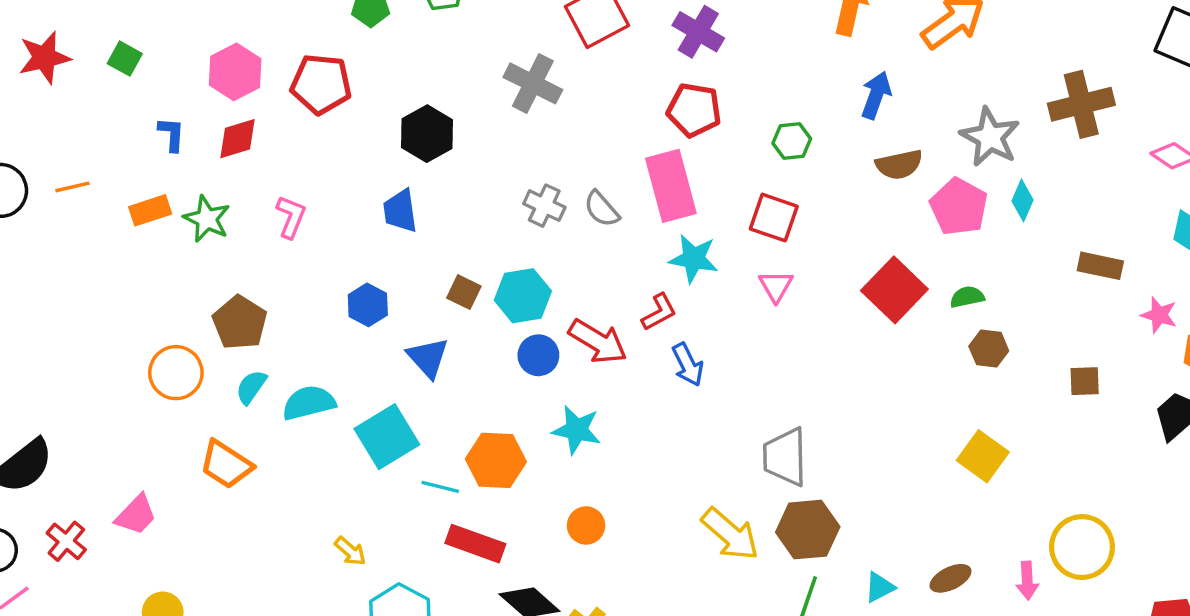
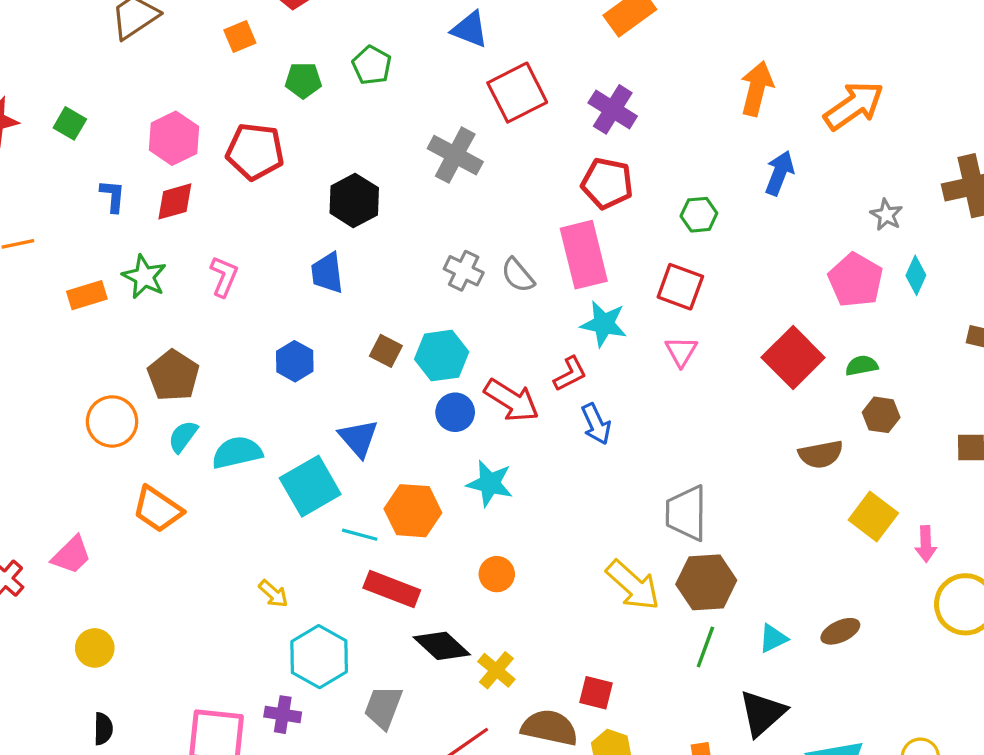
gray star: (990, 137) -> (886, 215), size x0.6
brown semicircle: (899, 165) -> (821, 454), moved
orange rectangle: (150, 210) -> (87, 295), moved
blue triangle: (428, 358) -> (359, 438), moved
pink arrow: (1027, 581) -> (926, 544), moved

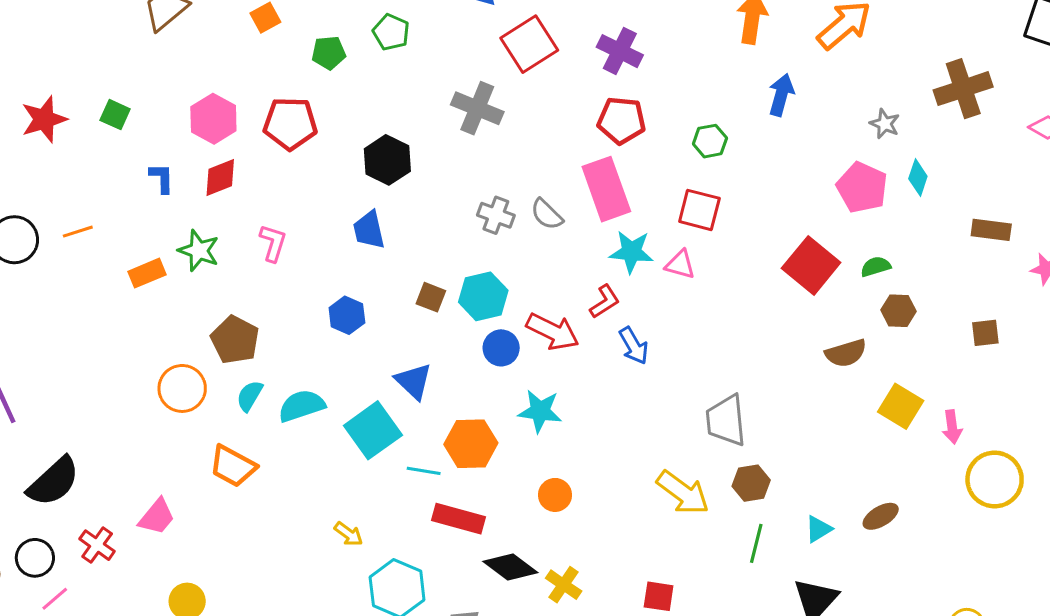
pink triangle: (681, 351) -> (680, 265), moved, turned -40
brown hexagon: (706, 582) -> (751, 483), size x0.7

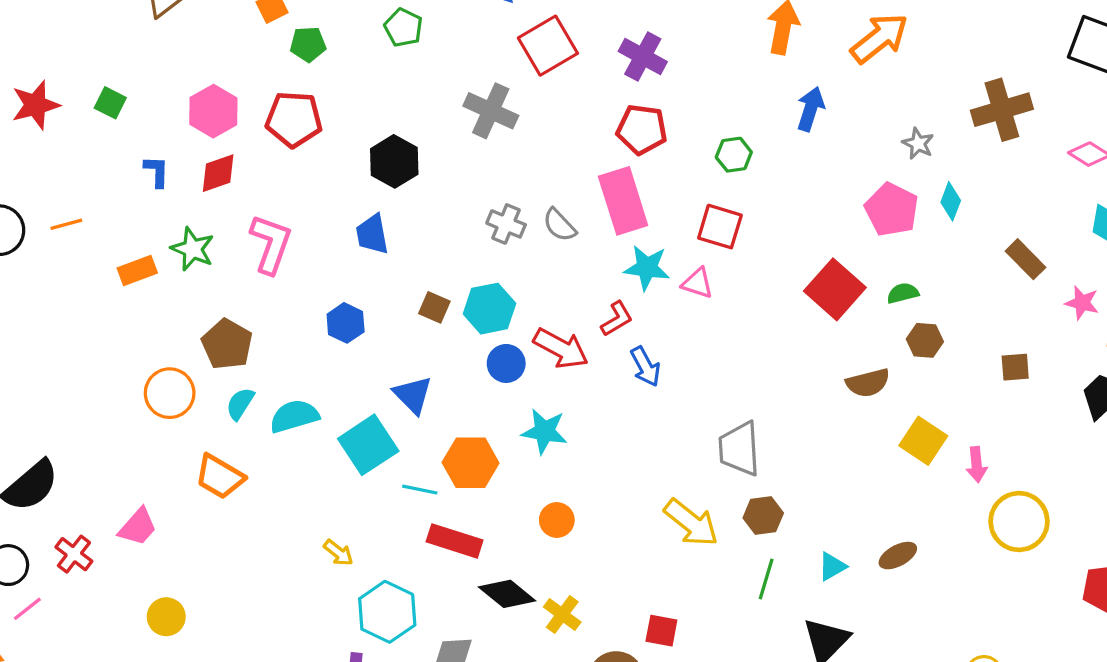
green pentagon: (329, 53) -> (308, 44), moved
brown rectangle: (991, 230) -> (1026, 259), turned 36
pink L-shape: (273, 243) -> (271, 244), size x1.5

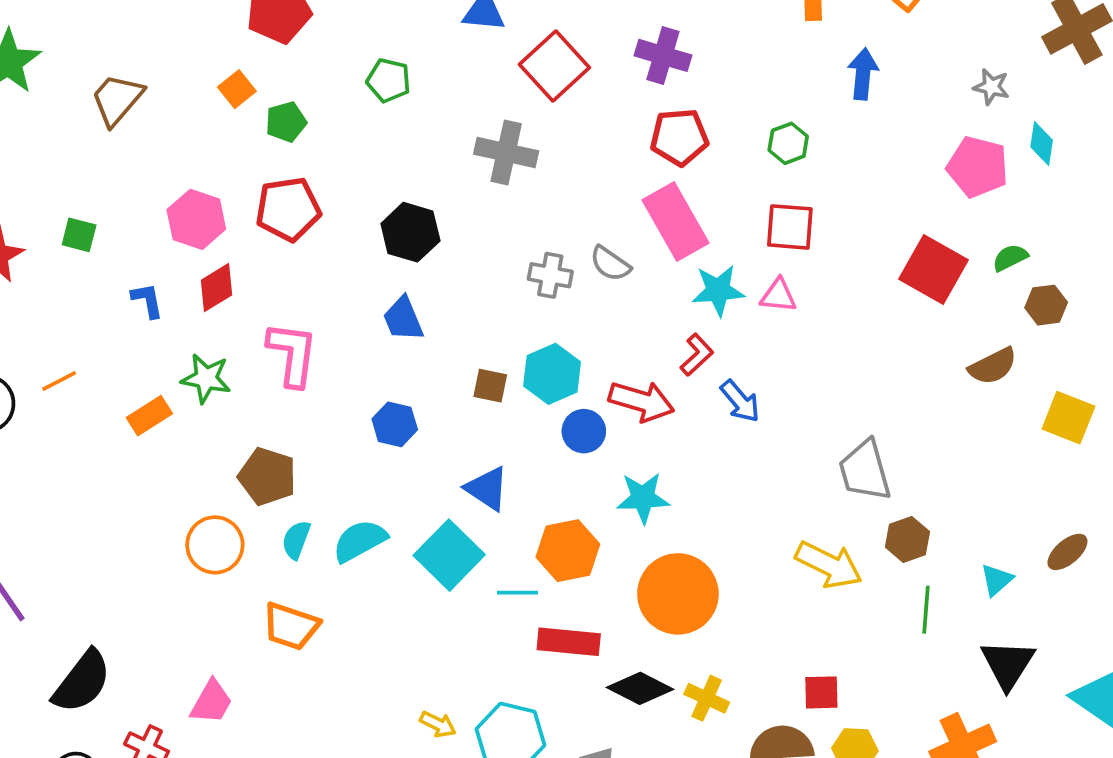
orange circle: (557, 520) -> (678, 594), size x2.0
yellow arrow: (338, 553) -> (438, 724), moved

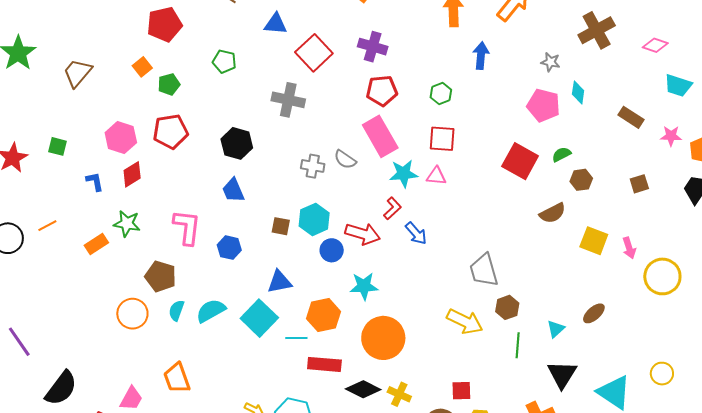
pink L-shape: (292, 354) -> (187, 227), moved
blue triangle: (487, 489) -> (279, 282), turned -44
orange trapezoid: (291, 626) -> (177, 378), moved, turned 52

